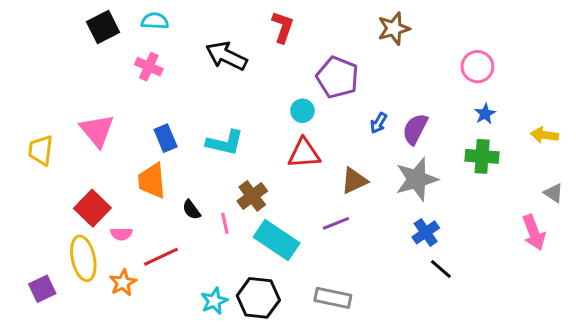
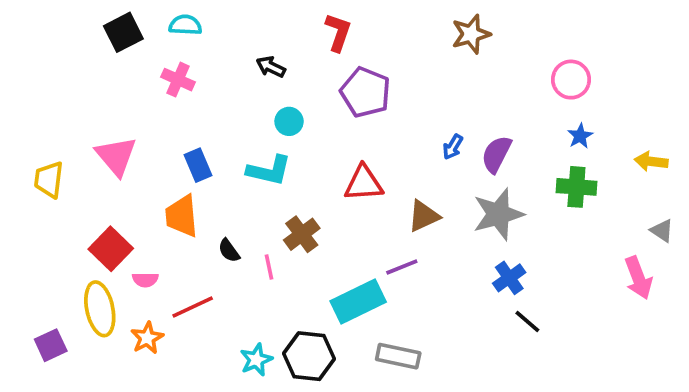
black arrow: (226, 56) -> (271, 67), size x0.6
purple pentagon: (337, 77) -> (365, 92), moved
cyan circle: (302, 111) -> (289, 121), moved
cyan rectangle: (277, 240) -> (358, 302), moved, turned -60

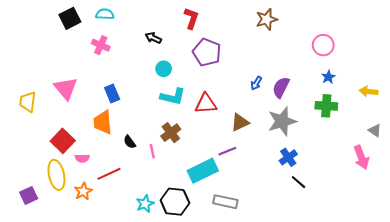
cyan L-shape: (269, 171) -> (173, 97), moved

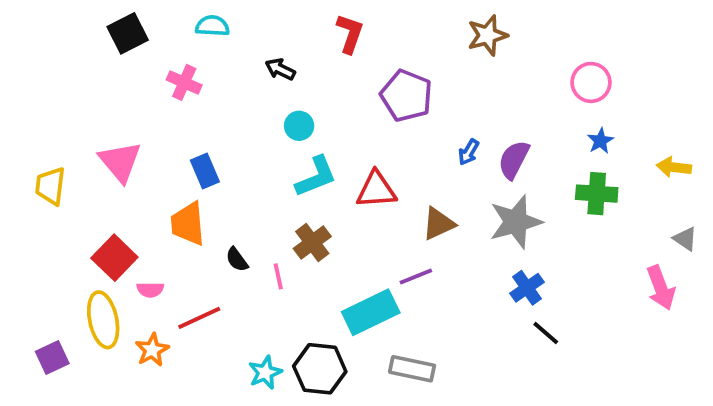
cyan semicircle: (105, 14) -> (212, 26), moved
purple pentagon: (207, 52) -> (406, 96), moved
cyan L-shape: (173, 97) -> (316, 177), turned -35

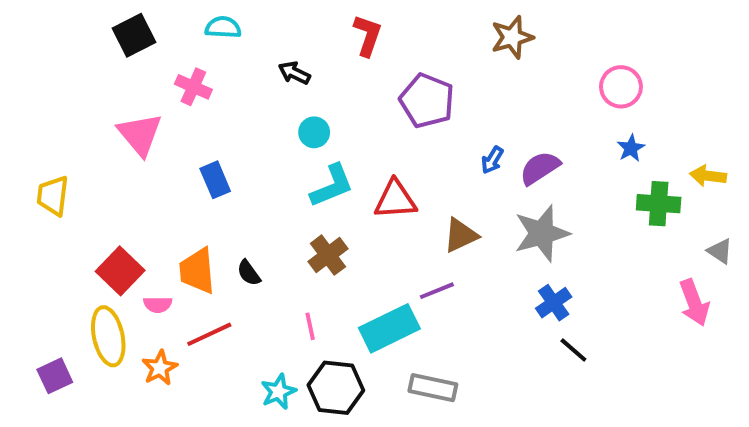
purple semicircle: (514, 160) -> (540, 168), turned 30
pink triangle: (120, 162) -> (140, 134), moved
green cross: (597, 194) -> (659, 204), moved
orange trapezoid: (188, 224) -> (197, 271), moved
pink line: (278, 276) -> (310, 326), moved

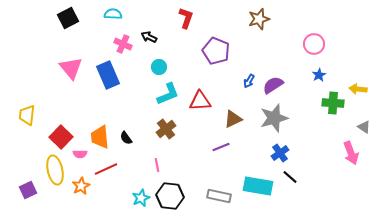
pink cross: (193, 87) -> (123, 44), moved
blue rectangle: (215, 180) -> (108, 75), moved, size x1.5
yellow trapezoid: (53, 196) -> (27, 115), moved
cyan rectangle: (389, 328) -> (258, 186), moved, turned 36

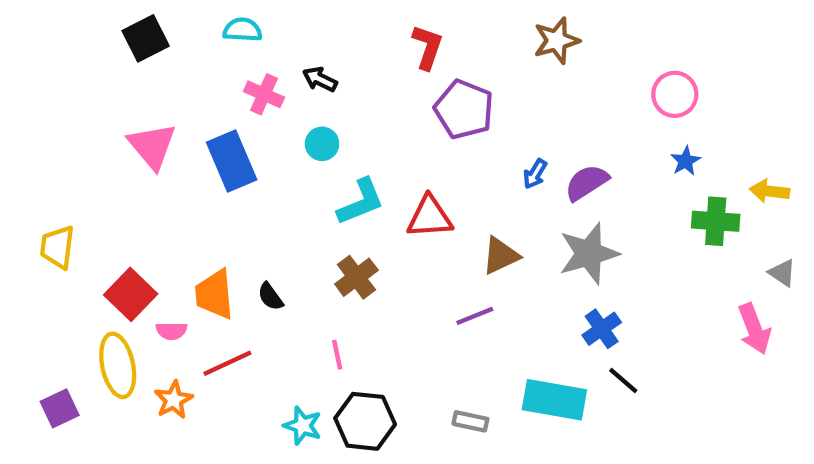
red L-shape: (186, 18) -> (427, 47), moved
cyan circle: (159, 67) -> (322, 144), moved
gray rectangle: (219, 196) -> (470, 421), size x0.7
cyan star: (141, 198) -> (303, 426), turned -30

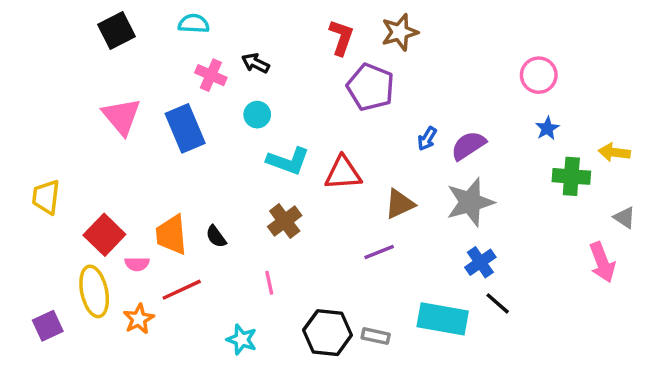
brown star: (556, 41) -> (400, 32), moved
cyan L-shape: (361, 202) -> (288, 161), turned 42
black hexagon: (365, 421) -> (328, 333), moved

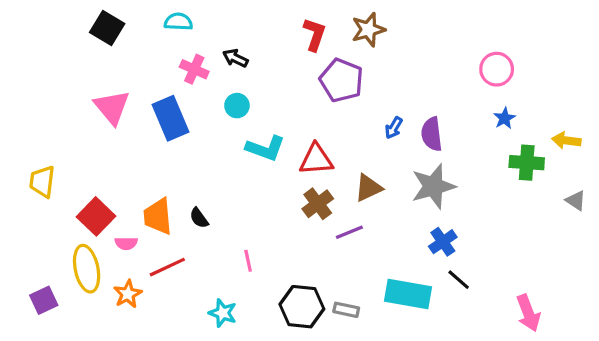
black square: (116, 30) -> (107, 28), turned -32
purple semicircle: (468, 146) -> (432, 134), turned -64
brown cross: (285, 221) -> (318, 204), moved
pink arrow: (602, 262) -> (528, 313), moved

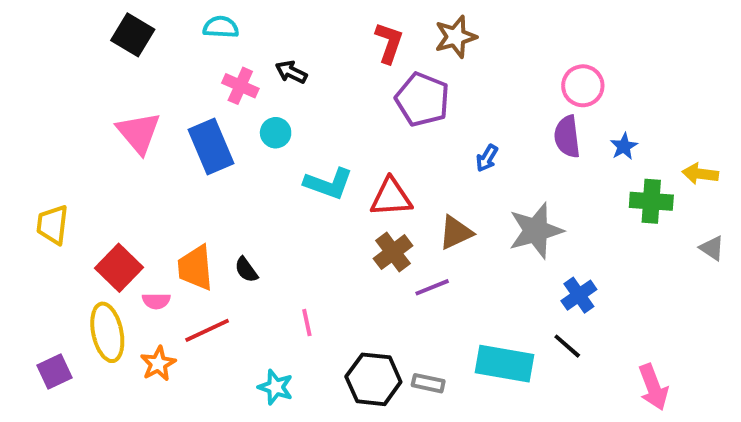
pink circle: (497, 69) -> (583, 86), moved
cyan circle: (237, 106) -> (276, 133), moved
purple semicircle: (432, 134) -> (567, 137), moved
blue cross: (443, 242) -> (579, 295), moved

